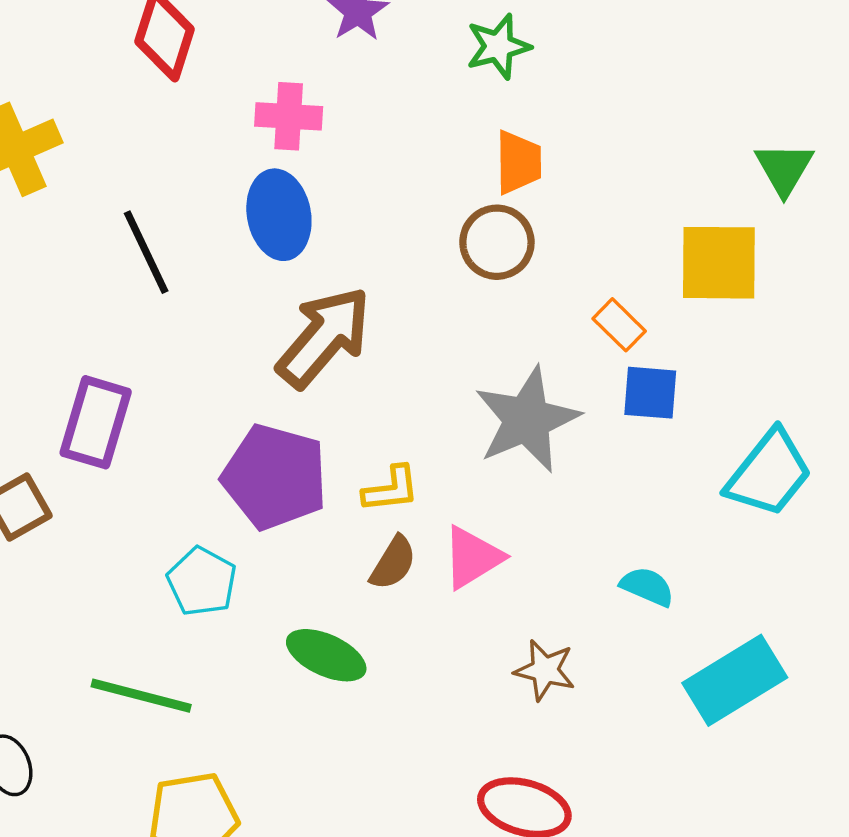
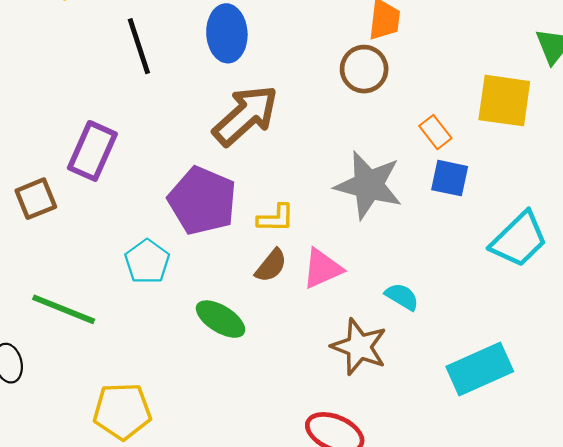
gray star: (527, 420) -> (369, 185), turned 30
cyan semicircle: (647, 587) -> (402, 297), moved
brown star: (545, 670) -> (359, 347), size x1.4
green line: (141, 696) -> (64, 309), moved

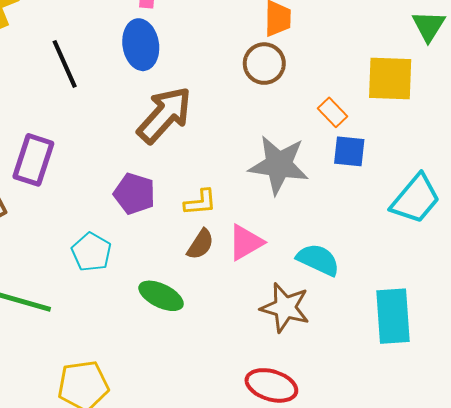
purple pentagon: (202, 201) -> (134, 194), size x0.7
cyan semicircle: (402, 297) -> (318, 260), size x1.4
cyan rectangle: (480, 369) -> (393, 316), turned -64

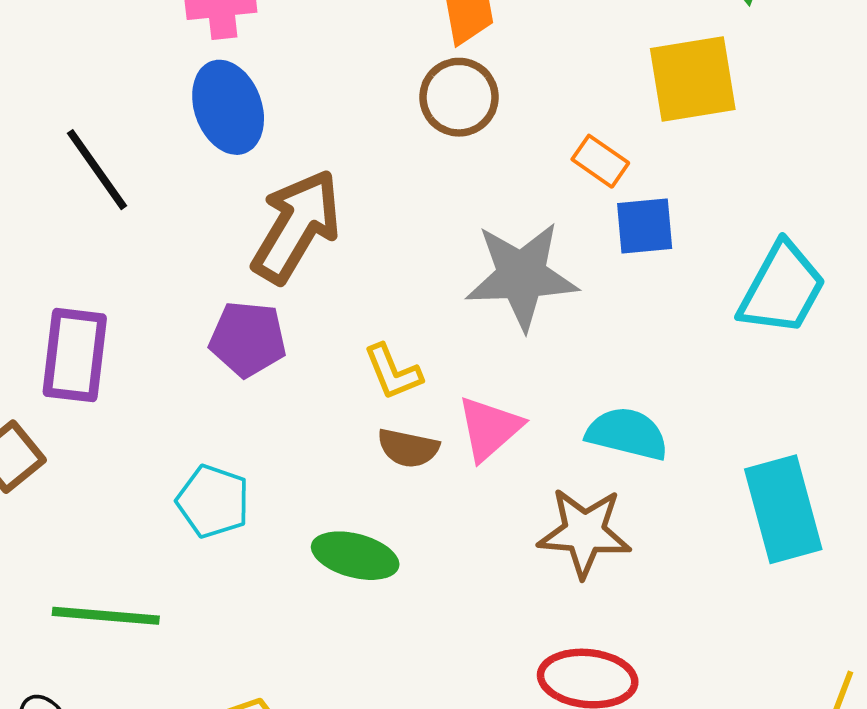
purple pentagon: (134, 194) -> (248, 339), moved
yellow L-shape: (200, 202) -> (393, 372), turned 84
brown semicircle: (200, 244) -> (408, 448), turned 80

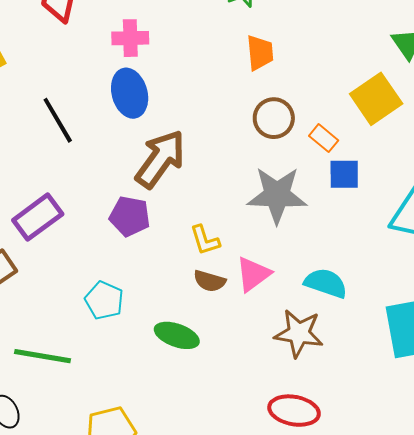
yellow square: (693, 79) -> (376, 99), turned -30
brown circle: (459, 97) -> (274, 118), moved
purple rectangle: (75, 355) -> (38, 217), turned 42

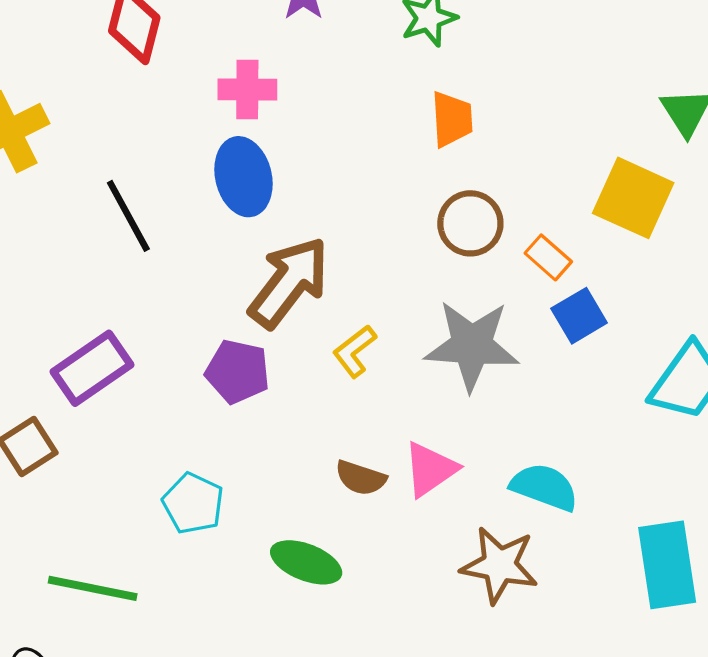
yellow square: (376, 99) -> (633, 198), turned -33
blue square: (344, 174) -> (579, 316), turned -32
yellow L-shape: (205, 240) -> (355, 351), moved, turned 68

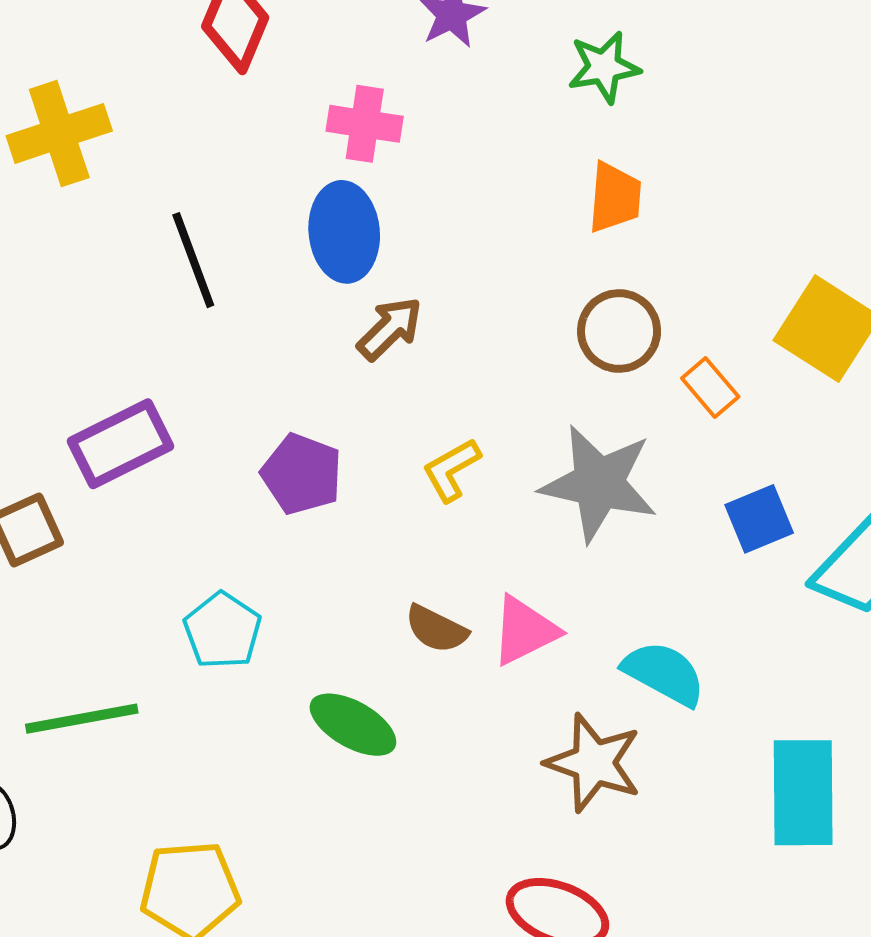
brown arrow: (289, 282) -> (390, 329), moved, size x0.6
blue square: (579, 316) -> (759, 519), moved
green line: (93, 588) -> (82, 719), turned -30

